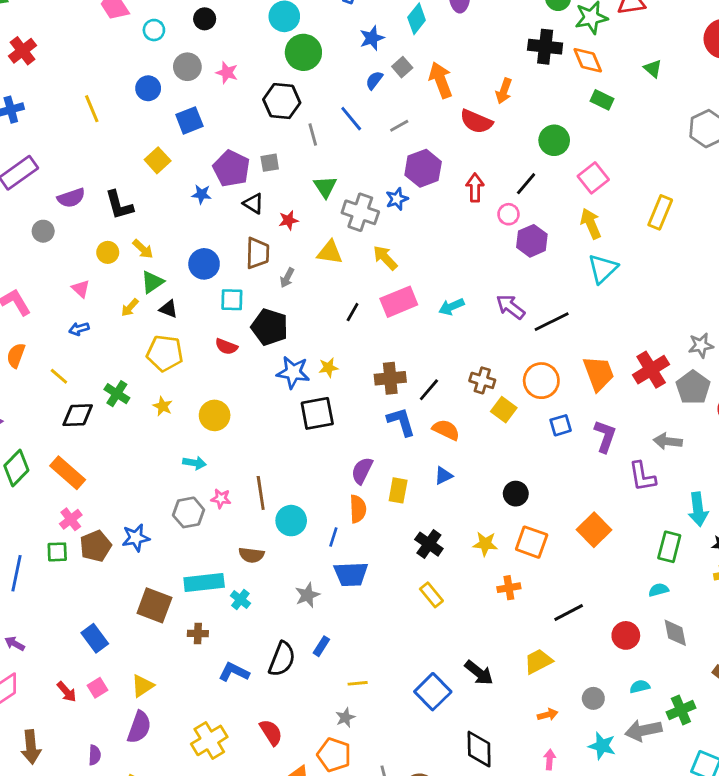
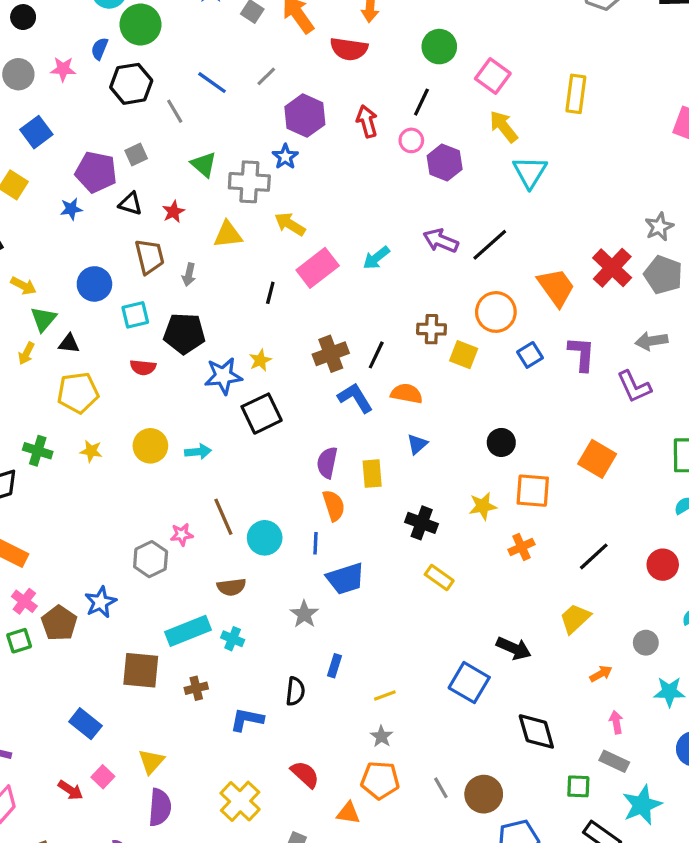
blue semicircle: (374, 80) -> (100, 49), moved
cyan arrow: (195, 463) -> (198, 452), moved
black semicircle: (282, 659) -> (295, 691), size x0.7

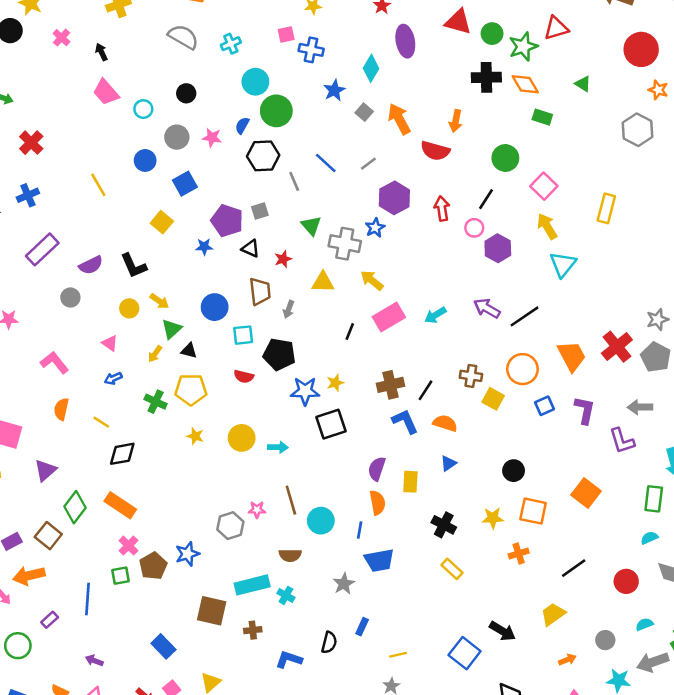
green cross: (38, 451) -> (156, 402), moved

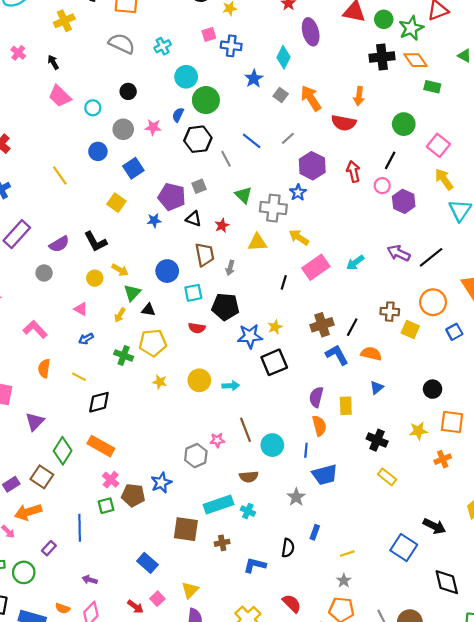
brown pentagon: (153, 566) -> (133, 495), turned -30

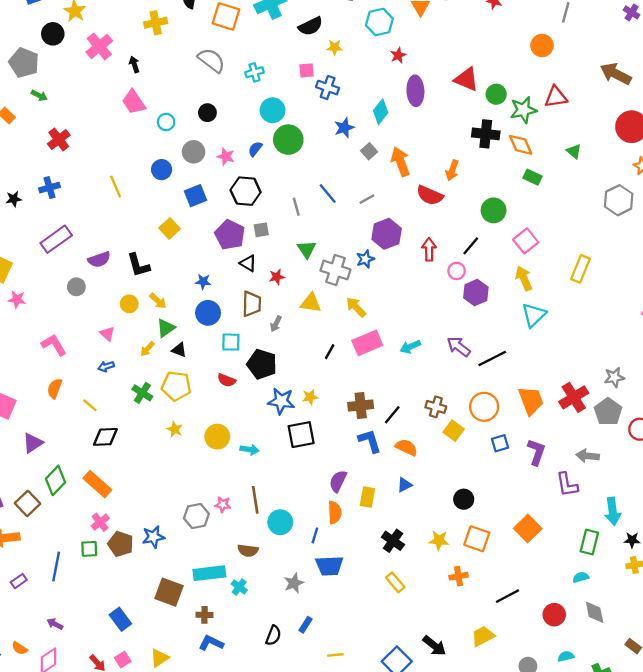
pink cross: (18, 53) -> (99, 46), size x1.6
black hexagon: (198, 139) -> (246, 191), moved
blue star: (154, 220) -> (203, 282), moved
blue L-shape: (255, 565) -> (211, 643), moved

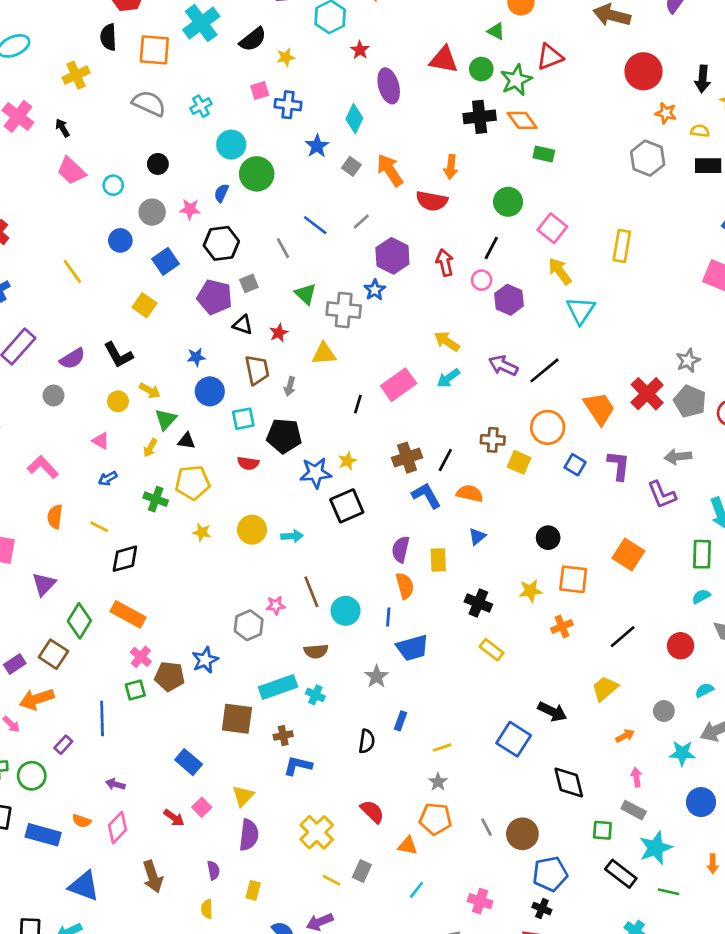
green triangle: (574, 151) -> (496, 31), moved
yellow arrow: (356, 307) -> (447, 341), moved
blue square: (500, 443) -> (575, 465), turned -30

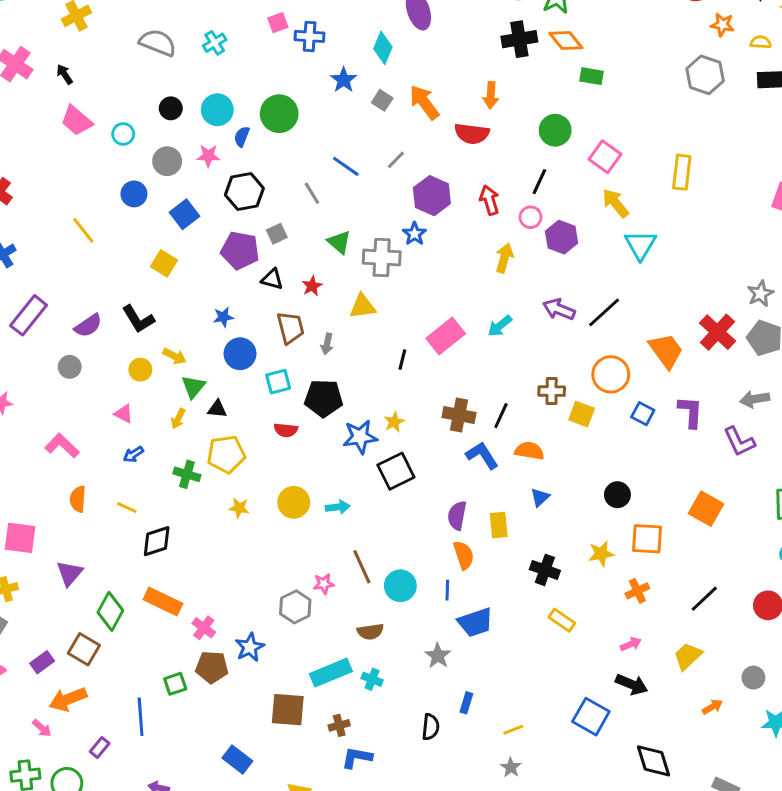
cyan circle: (231, 145) -> (217, 110), moved
yellow arrow: (447, 341) -> (504, 258), moved, turned 75
brown cross: (407, 458) -> (459, 415), turned 32
pink cross: (141, 657) -> (204, 628), moved
pink arrow: (636, 777) -> (631, 644), moved, turned 78

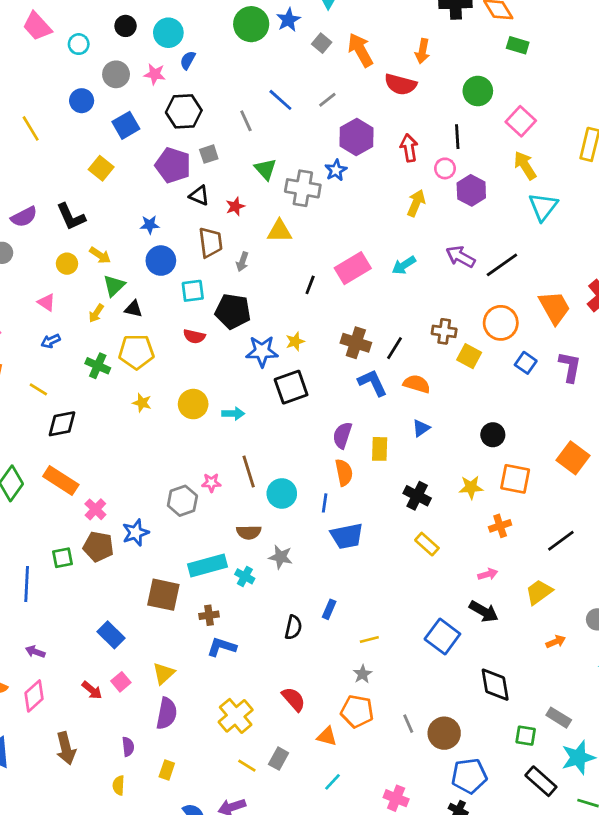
green circle: (279, 114) -> (251, 24), moved
black line: (539, 182) -> (457, 137), turned -35
gray star: (438, 656) -> (281, 557), moved, turned -30

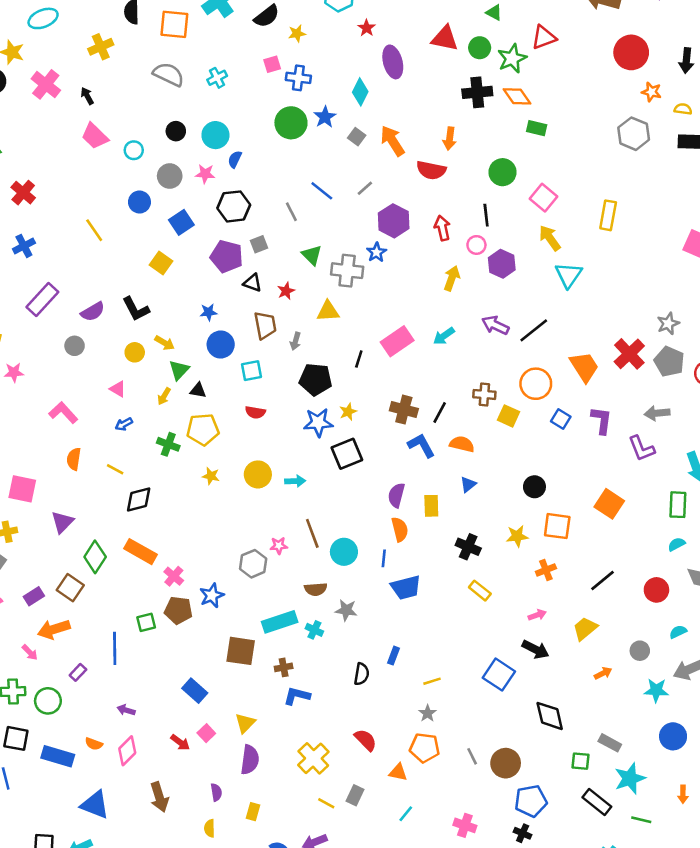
black pentagon: (233, 311) -> (316, 379), moved

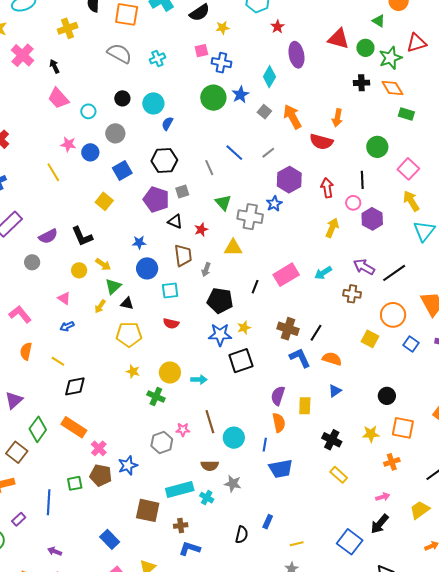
black cross: (477, 92) -> (361, 83), size x0.7
pink star: (205, 174) -> (68, 144), moved
brown cross: (484, 394) -> (352, 294), moved
green cross: (168, 444) -> (156, 396), moved
black arrow: (535, 649) -> (380, 524), turned 100

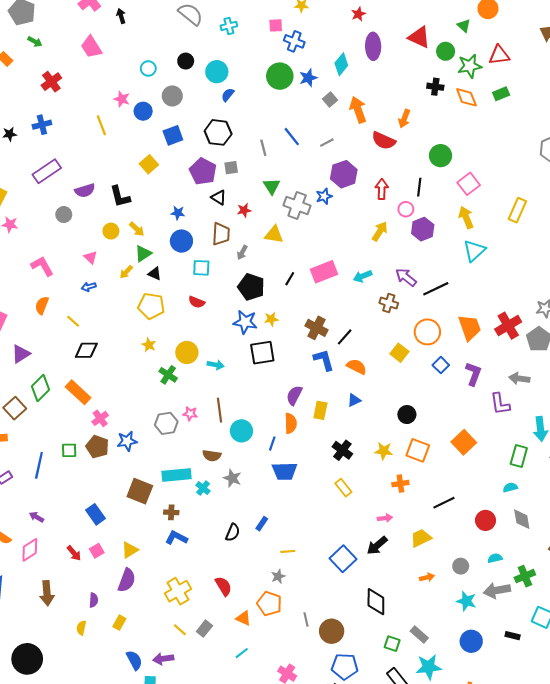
pink trapezoid: (58, 98) -> (91, 47), moved
green rectangle: (406, 114) -> (501, 94), moved, turned -49

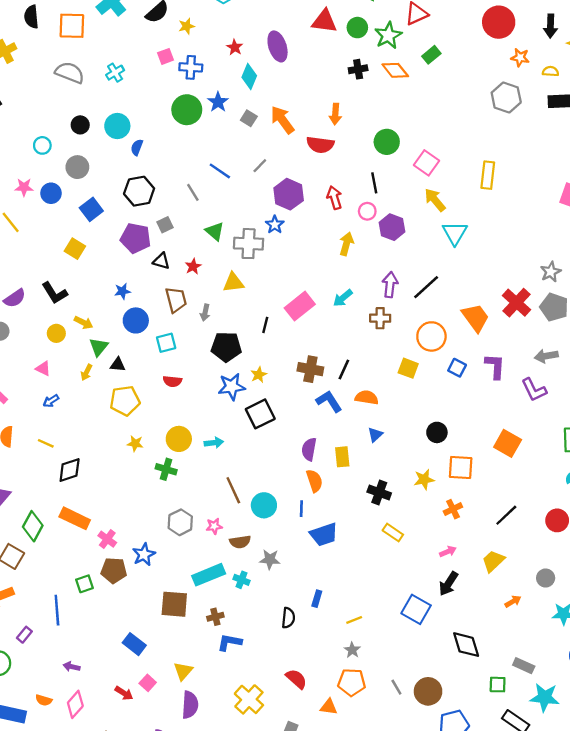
red star: (358, 14) -> (235, 47), moved
purple arrow: (406, 277) -> (390, 285), turned 75
pink star: (190, 414) -> (214, 526), moved
cyan star: (429, 667) -> (545, 697), turned 30

